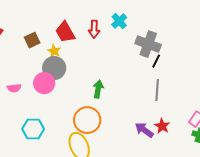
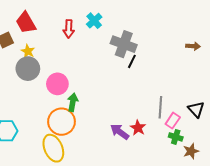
red trapezoid: (65, 32) -> (26, 23), moved
pink circle: (44, 83) -> (57, 84), moved
green arrow: (98, 89) -> (73, 102), moved
gray line: (157, 90) -> (160, 107), moved

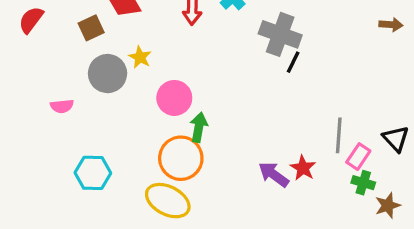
brown arrow: (193, 46) -> (391, 25), moved
yellow star: (28, 51) -> (140, 57), moved
gray circle: (28, 69) -> (108, 74), moved
yellow ellipse: (53, 148) -> (168, 201), turned -40

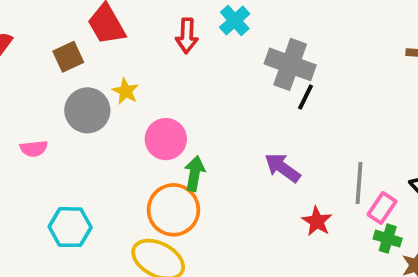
purple arrow: (274, 175) -> (282, 168), moved

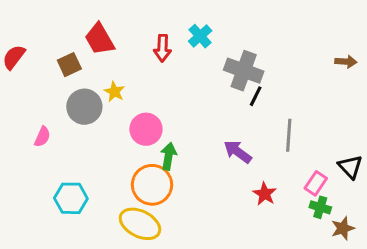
pink semicircle: (34, 149) -> (42, 137), turned -60
gray line: (359, 183) -> (289, 135), moved

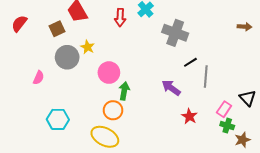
black line: (256, 96) -> (190, 62), moved, turned 32
orange circle: (152, 185) -> (113, 110), size x0.7

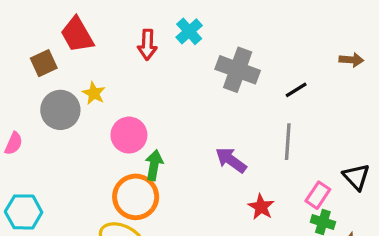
black line: (190, 62) -> (296, 90), moved
orange circle: (113, 110) -> (136, 197), size x1.4
cyan hexagon: (58, 119) -> (24, 212), moved

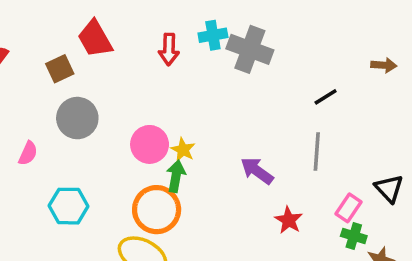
cyan cross: (189, 31) -> (213, 35), turned 32
gray cross: (238, 70) -> (250, 49), moved
yellow star: (94, 93) -> (183, 150), moved
cyan hexagon: (24, 212) -> (69, 206), moved

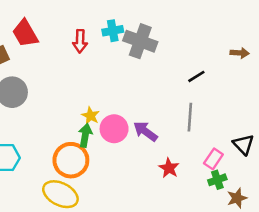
pink circle: (150, 144) -> (114, 129), moved
green cross: (354, 236) -> (217, 180), turned -36

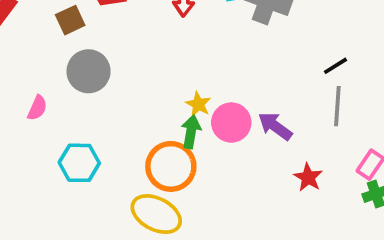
black line: (196, 76) -> (336, 66), moved

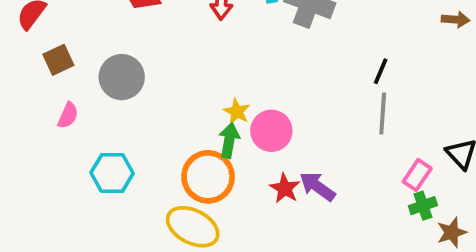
brown square: (70, 20) -> (58, 60), moved
black line: (336, 66) -> (381, 71), turned -35
purple arrow: (275, 126) -> (317, 186), moved
red star: (308, 177) -> (285, 188), moved

